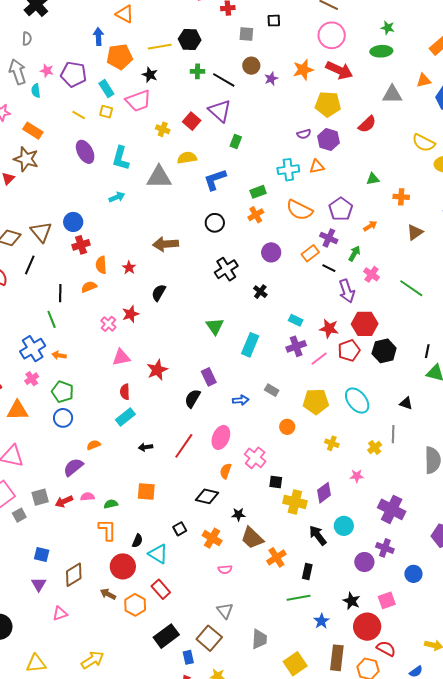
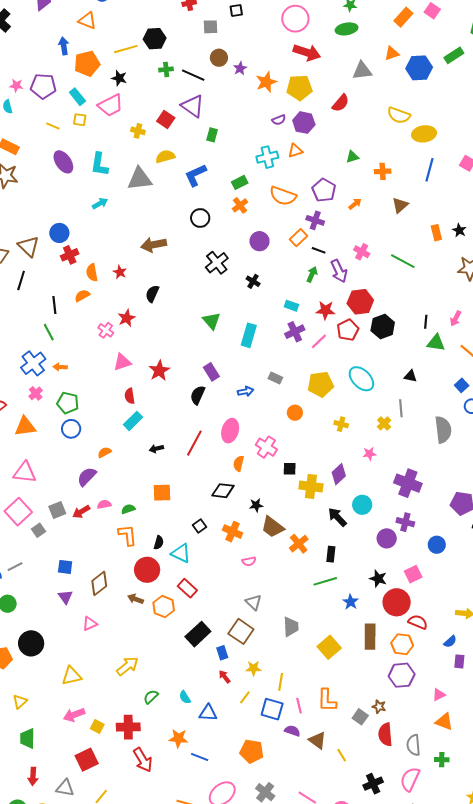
orange star: (303, 70) -> (266, 82), moved
green arrow: (354, 254) -> (312, 274), moved

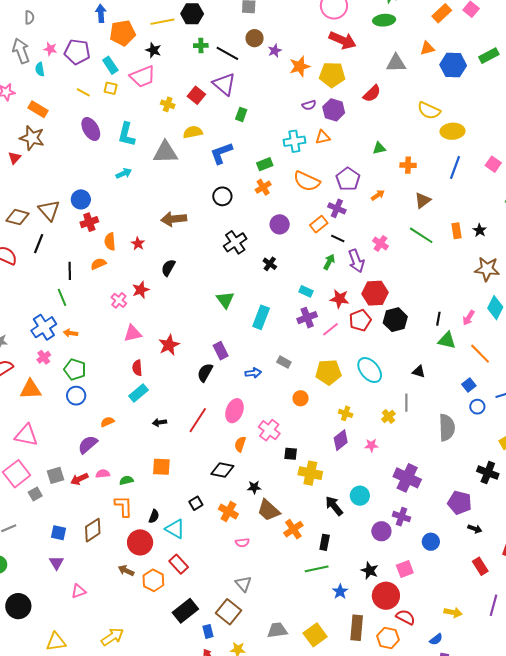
green line: (403, 261) -> (421, 235), moved
purple diamond: (339, 474) -> (341, 440), moved
brown diamond: (99, 583) -> (93, 530), moved
gray trapezoid: (291, 627) -> (277, 630), moved, turned -100

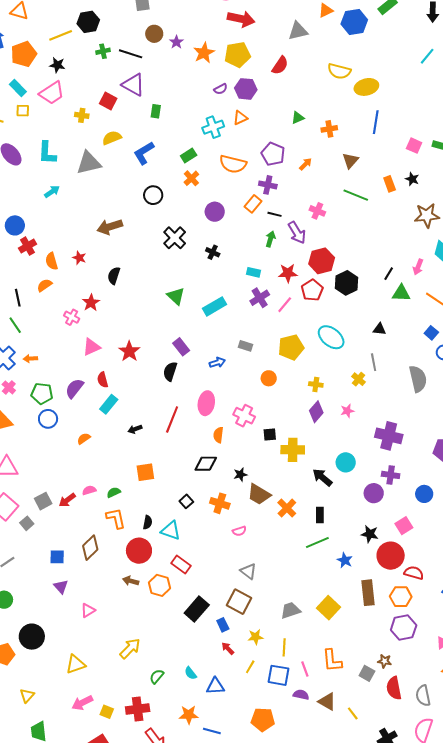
pink square: (493, 164) -> (414, 146), moved
cyan rectangle: (261, 317) -> (214, 306), turned 50
black line: (438, 319) -> (389, 274), turned 32
purple semicircle: (88, 445) -> (74, 388), moved

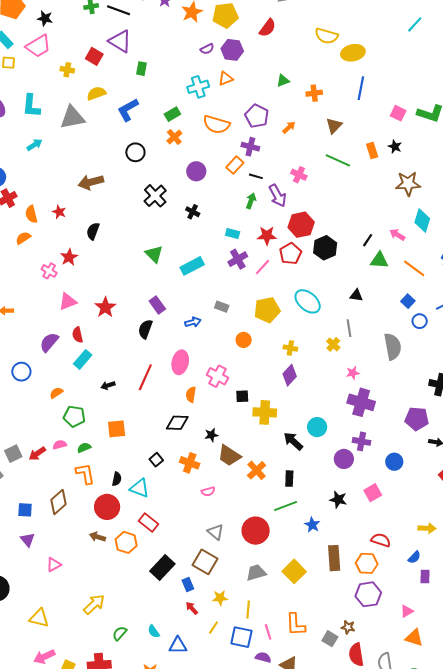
pink arrow: (418, 267) -> (397, 235), turned 98
green pentagon: (42, 393) -> (74, 416), moved
pink star: (347, 411) -> (353, 373), moved
red circle: (391, 556) -> (256, 531), moved
yellow triangle: (76, 664) -> (39, 618), turned 30

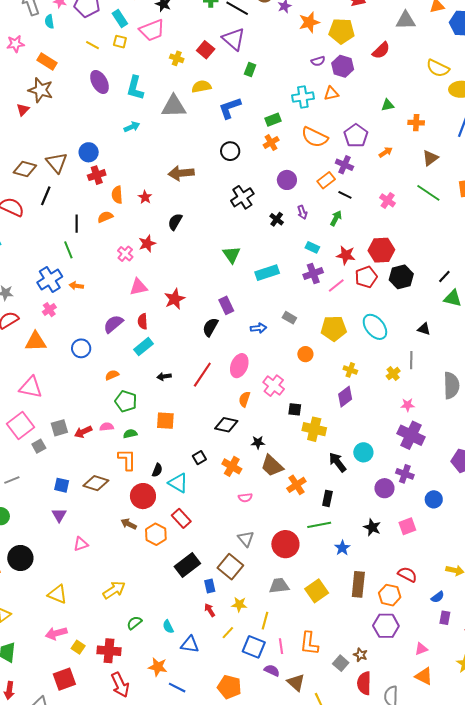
purple arrow: (278, 196) -> (302, 212), moved, size x0.6
brown diamond: (58, 502) -> (96, 483), turned 50

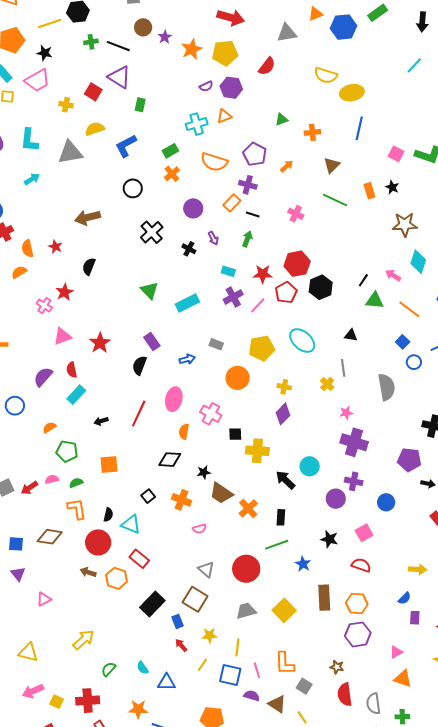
orange circle: (305, 354) -> (238, 378), size x1.5
red semicircle: (407, 574) -> (361, 565), moved
gray square: (341, 663) -> (304, 686), moved

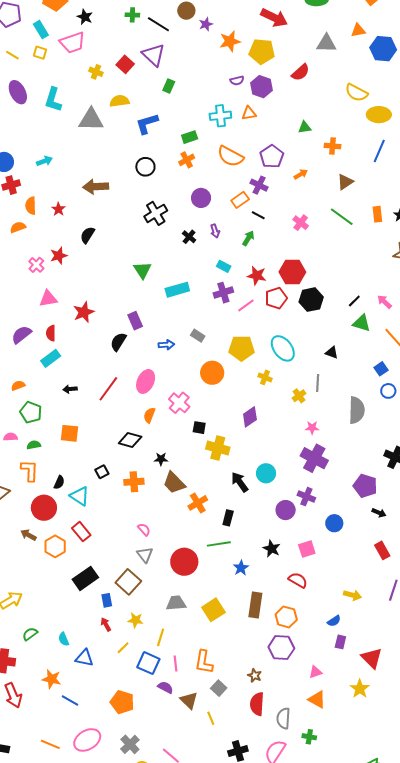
cyan arrow: (32, 179) -> (44, 161), moved
yellow cross: (284, 387) -> (265, 377), moved
orange cross: (181, 500) -> (134, 482), turned -36
pink semicircle: (199, 529) -> (144, 529), moved, turned -128

